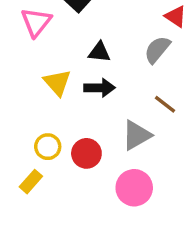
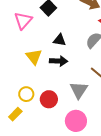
gray triangle: (136, 135) -> (79, 90), turned -30

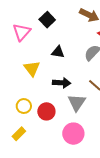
black arrow: (59, 61) -> (62, 83), moved
yellow rectangle: (15, 114) -> (19, 134), moved

